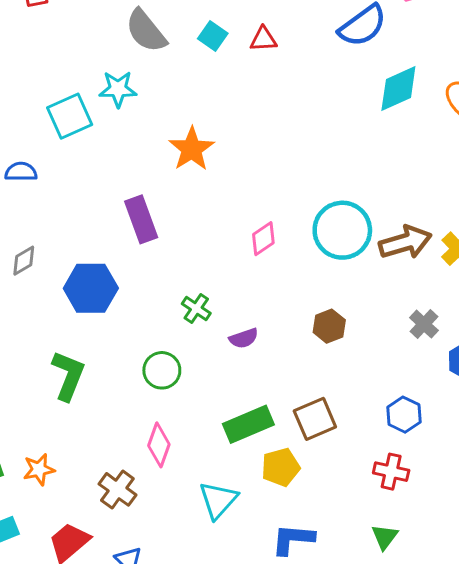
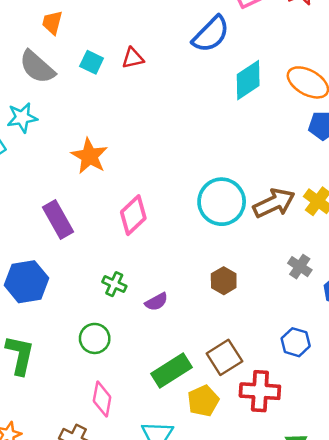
pink diamond: (263, 239) -> (133, 215), moved, size x1.4
red cross: (391, 472) -> (260, 391), moved, size x1.4

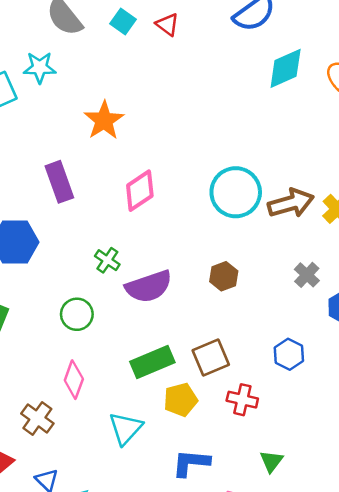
red triangle: (133, 58) -> (167, 24), turned 40
purple semicircle: (156, 302) -> (149, 287), size x1.8
red cross: (260, 391) -> (242, 400), size x0.7

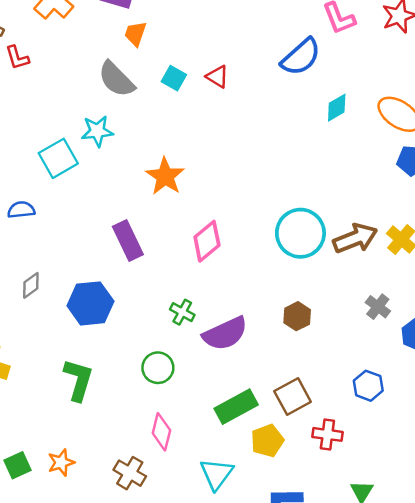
cyan diamond: (286, 68) -> (337, 108), size x0.7

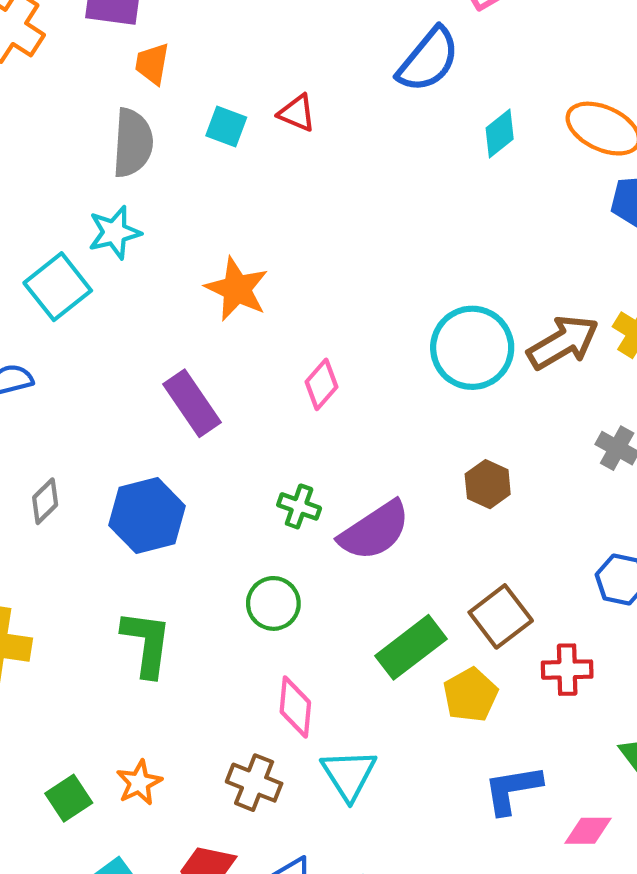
gray semicircle: (116, 79) -> (133, 143), turned -123
pink diamond: (207, 241) -> (322, 384), size x0.7
cyan triangle: (217, 474) -> (349, 775), moved

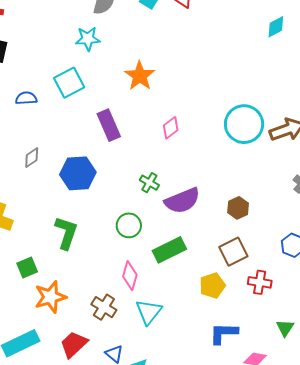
cyan square: (58, 287) -> (69, 83), moved
brown hexagon: (488, 484) -> (238, 208), moved
green rectangle: (411, 647) -> (169, 250), moved
orange star: (139, 783) -> (50, 297), size x1.5
green square: (69, 798) -> (27, 267), moved

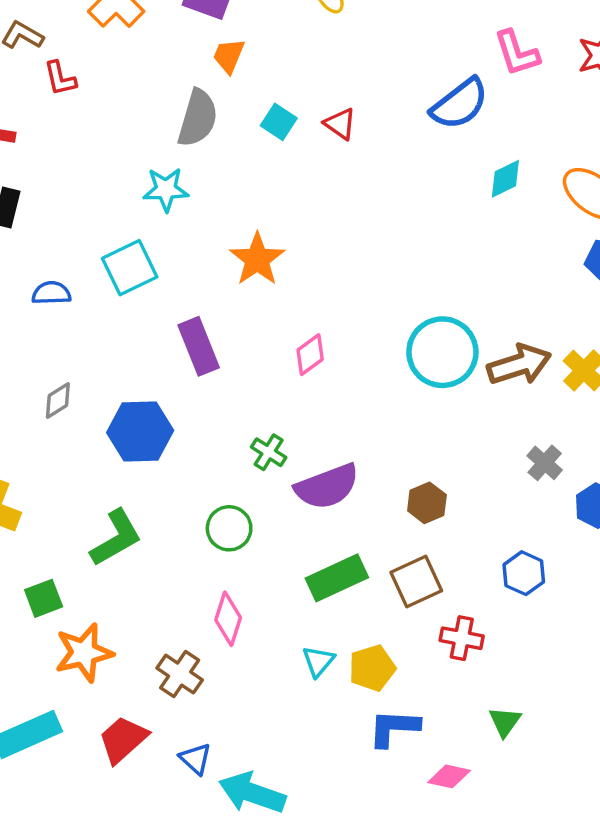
green L-shape: (66, 233) -> (116, 538), turned 40
green rectangle: (169, 250) -> (337, 578), moved
yellow pentagon: (212, 286) -> (372, 668), moved
cyan triangle: (149, 312) -> (318, 661), moved, size x0.7

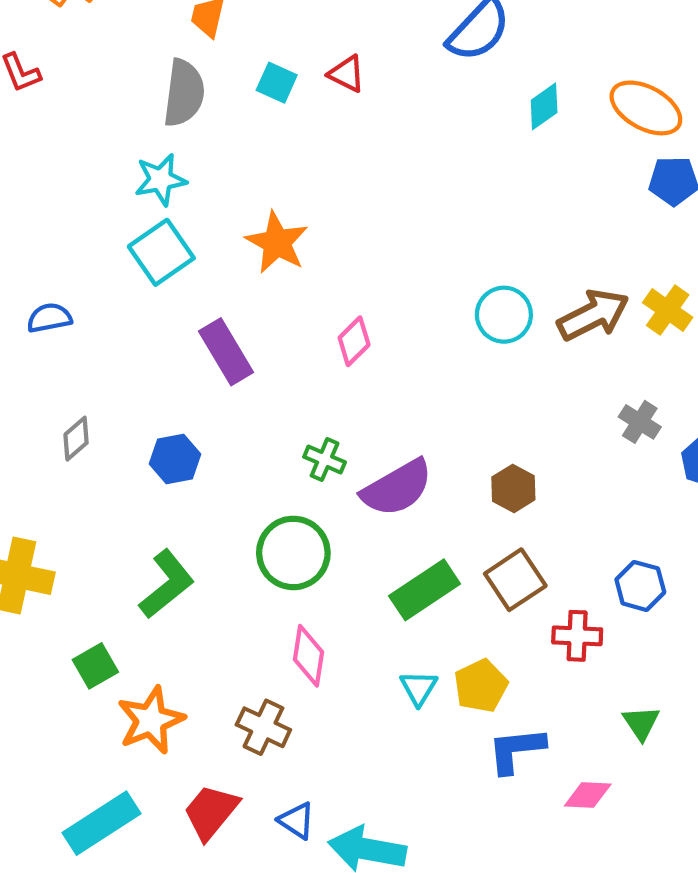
cyan square: (130, 268) -> (161, 252), moved
cyan circle: (442, 352) -> (504, 315), size x0.7
blue hexagon: (140, 431) -> (175, 459), size x0.7
green circle: (229, 528) -> (293, 553), size x1.4
blue hexagon: (524, 573) -> (640, 586), moved

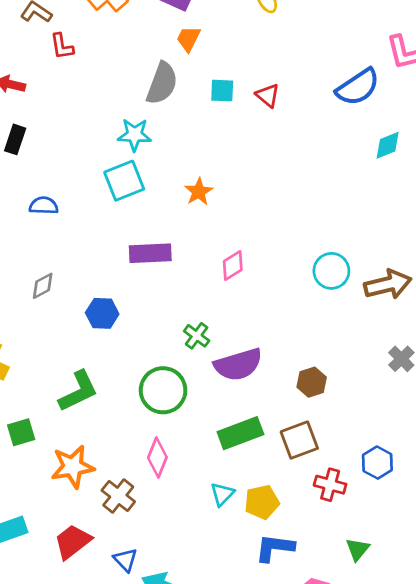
cyan square: (277, 83) -> (222, 91), turned -35
orange star: (277, 243) -> (199, 192), size x0.7
purple rectangle: (226, 352) -> (150, 253), turned -75
orange star: (151, 720) -> (73, 467), moved

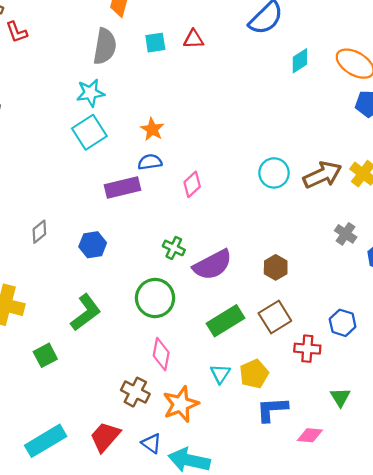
red triangle: (268, 95) -> (193, 39), turned -30
blue semicircle: (44, 206) -> (150, 162), moved
orange star: (73, 467) -> (181, 404), moved

